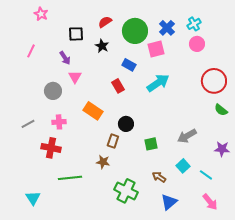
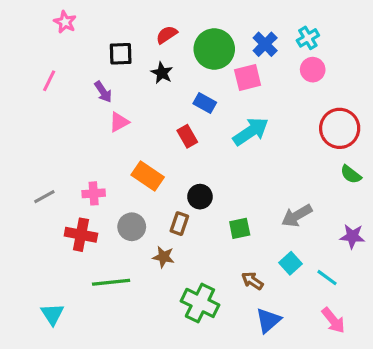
pink triangle: (75, 77) -> (119, 122), turned 32
gray circle: (53, 91) -> (132, 227), moved

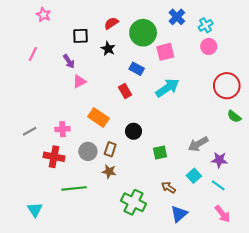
blue cross: (265, 44) -> (177, 17), moved
brown rectangle: (179, 224) -> (110, 149), moved
purple star: (352, 236) -> (219, 160), moved

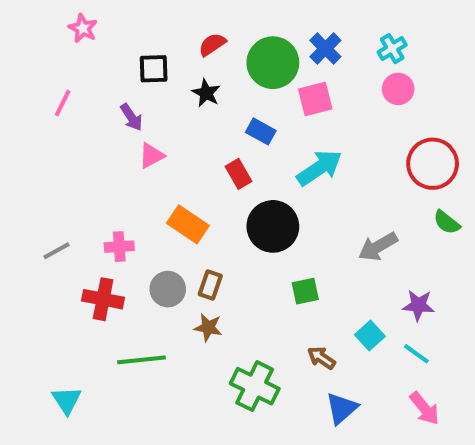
blue cross: (177, 17) -> (325, 49), moved
black circle: (133, 131) -> (273, 226), moved, size x1.6
gray arrow: (198, 144) -> (378, 247), moved

